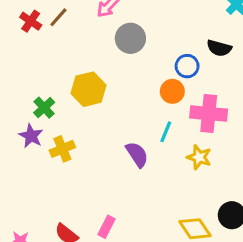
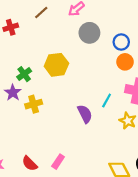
red cross: (31, 21) -> (11, 27), moved, turned 32
blue circle: (187, 66) -> (121, 42), moved
orange circle: (172, 91) -> (125, 62), moved

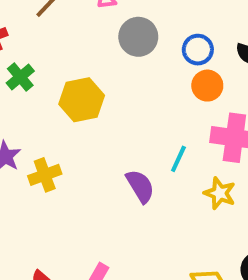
green cross: (24, 74) -> (20, 77), moved

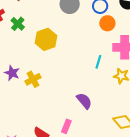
green cross: (20, 77) -> (18, 24), moved
purple semicircle: (140, 186) -> (84, 101), moved

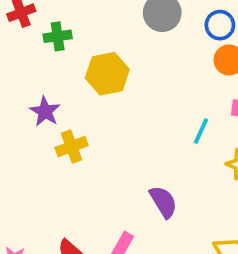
green cross: (18, 24) -> (58, 36), turned 32
purple star: (12, 73) -> (45, 111), moved

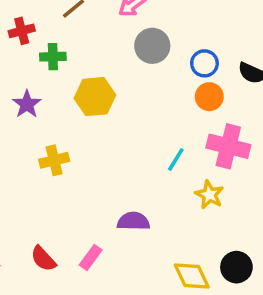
purple star: (45, 111) -> (27, 104), moved
purple semicircle: (163, 202) -> (133, 221), turned -64

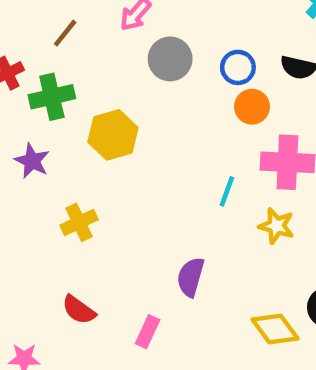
green cross: (53, 57) -> (52, 97), size x1.4
purple semicircle: (133, 221) -> (191, 277), turned -64
red semicircle: (43, 259) -> (79, 310), moved

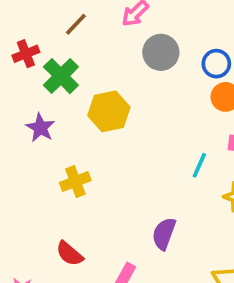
green cross: (52, 97) -> (61, 76), turned -36

